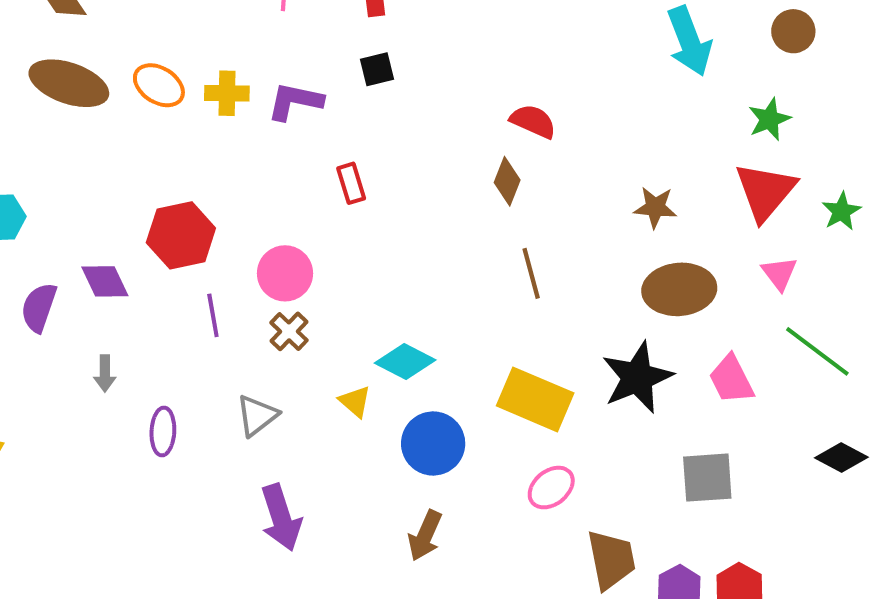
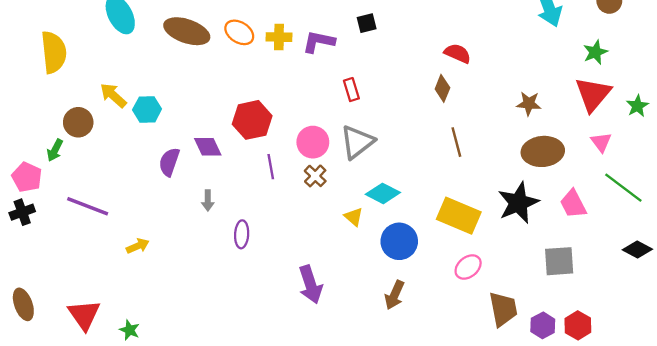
gray triangle: (257, 415) -> (357, 142), moved, size x1.4

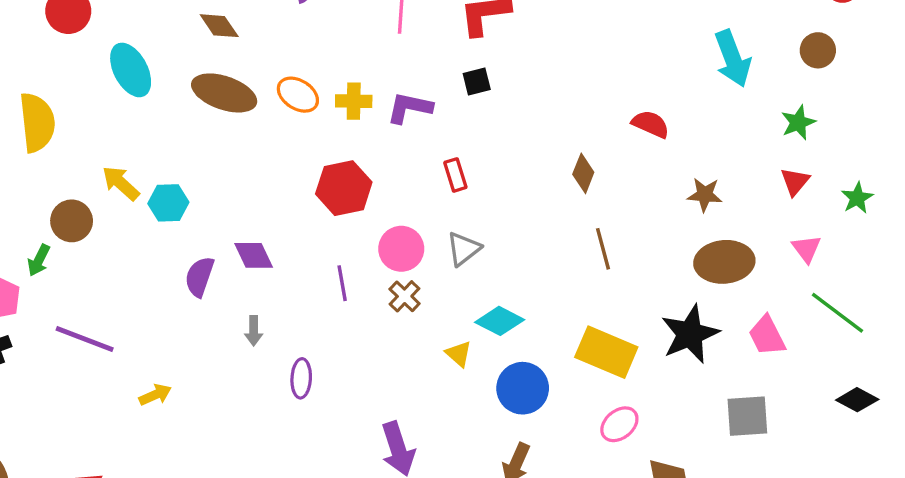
red semicircle: (458, 53) -> (651, 124), moved
red triangle: (593, 94) -> (795, 182), size x0.6
red hexagon: (252, 120) -> (344, 188), moved
gray triangle: (357, 142) -> (464, 249), size x0.7

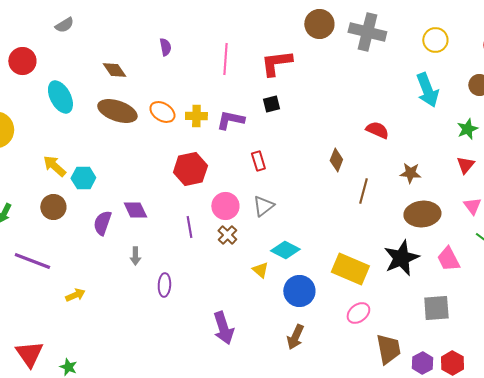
brown circle: (72, 221) -> (53, 207), moved
brown line: (603, 249) -> (363, 191), moved, turned 30

